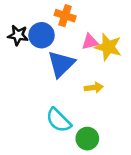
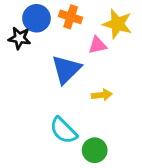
blue circle: (42, 35) -> (36, 18), moved
yellow star: (108, 47) -> (117, 24), moved

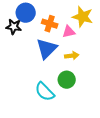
orange cross: (71, 17) -> (50, 24), moved
yellow arrow: (102, 95) -> (72, 56), moved
green circle: (95, 150) -> (67, 80), moved

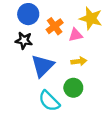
orange cross: (50, 24) -> (55, 26), turned 35
black star: (14, 27) -> (24, 40), moved
blue triangle: (47, 49) -> (43, 66), moved

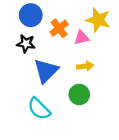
cyan semicircle: (49, 101) -> (39, 109), moved

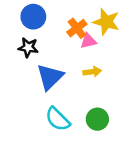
orange cross: (59, 28) -> (77, 28), moved
green circle: (79, 94) -> (97, 119), moved
cyan semicircle: (39, 109) -> (58, 119), moved

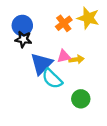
blue circle: (33, 17) -> (22, 25), moved
pink triangle: (88, 41) -> (64, 56), moved
cyan semicircle: (58, 119) -> (52, 79), moved

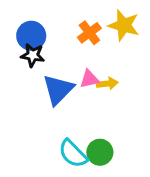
cyan semicircle: (52, 79) -> (73, 154), moved
green circle: (81, 99) -> (100, 152), moved

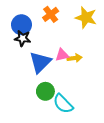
orange cross: (89, 33) -> (51, 14), moved
green circle: (100, 152) -> (45, 91), moved
cyan semicircle: (73, 154) -> (63, 104), moved

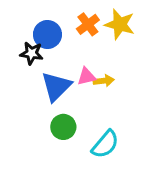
orange cross: (51, 14) -> (88, 24), moved
blue circle: (21, 25) -> (47, 34), moved
cyan semicircle: (63, 104) -> (105, 144), moved, turned -95

